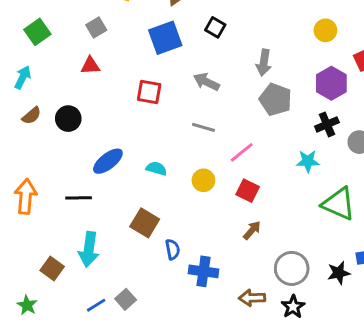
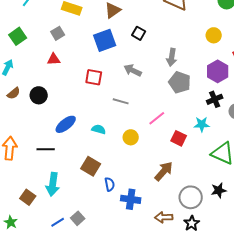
gray line: (203, 127) -> (121, 101), moved
red square: (248, 191) -> (179, 138), moved
brown arrow: (252, 230) -> (164, 171), size x1.5
black star: (339, 273) -> (219, 190), moved

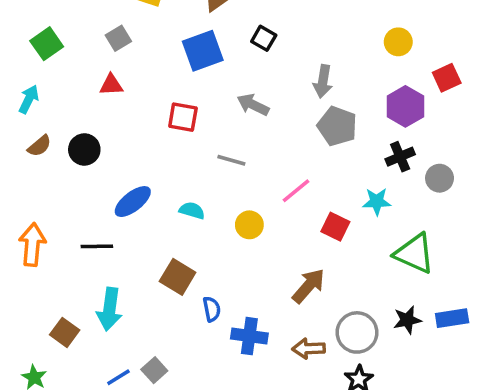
brown arrow: (164, 217) -> (309, 349), moved

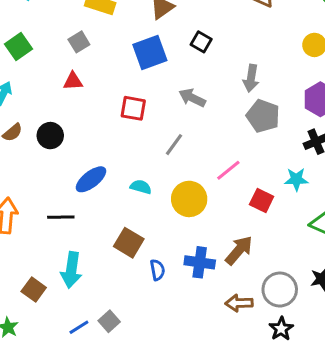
gray line: (231, 160) -> (174, 145), turned -70
yellow circle: (249, 225) -> (189, 199), size x1.5
blue cross: (249, 336) -> (200, 262), moved

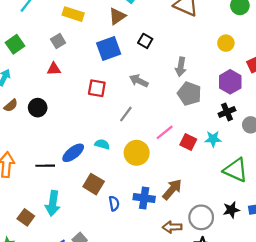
blue ellipse: (91, 179) -> (73, 153), moved
red square: (262, 200) -> (188, 142), moved

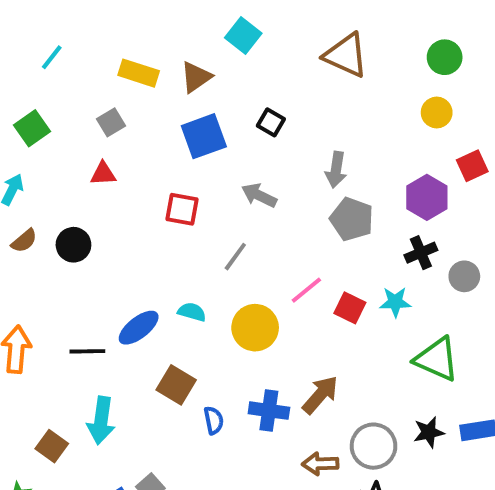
brown triangle: (117, 16) -> (196, 77), moved
yellow circle: (226, 43) -> (437, 112), moved

